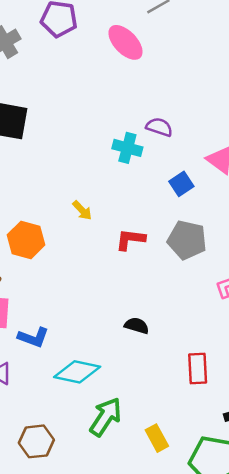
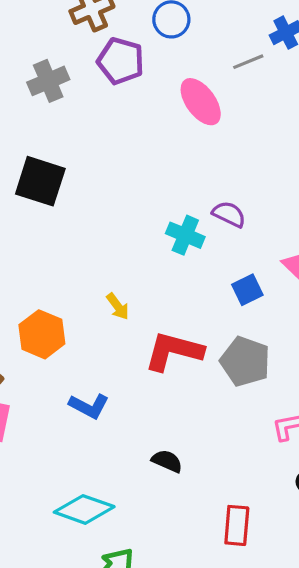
red L-shape: (130, 239) -> (174, 351), size x1.5
blue L-shape: (33, 337) -> (89, 406), moved

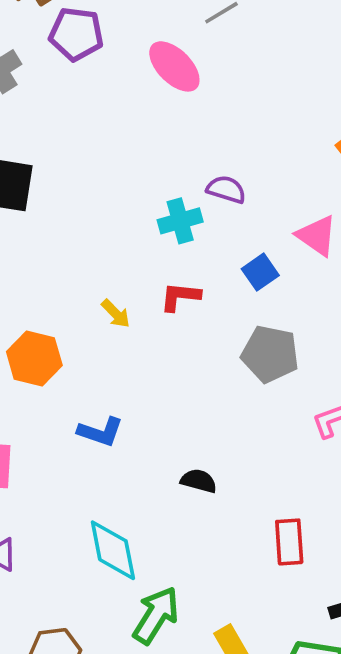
cyan cross: (185, 235) -> (180, 221), turned -30
red L-shape: (174, 351) -> (180, 297), moved, size x0.6
cyan diamond: (84, 509) -> (113, 550), turned 68

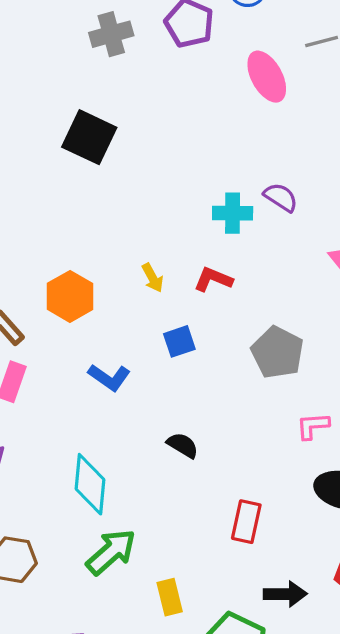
blue square: (260, 272) -> (179, 341), moved

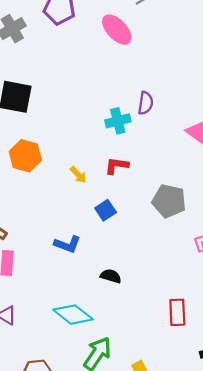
purple semicircle: (281, 197) -> (146, 103), turned 80
orange hexagon: (70, 296) -> (25, 156), moved
black semicircle: (183, 445) -> (111, 276), moved
cyan diamond: (90, 484) -> (73, 315), turned -42

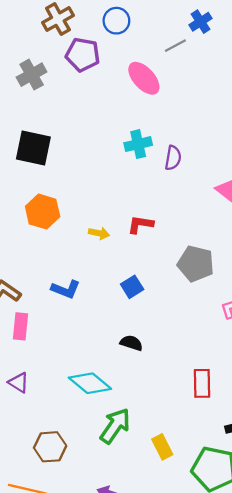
cyan cross: (118, 121) -> (138, 144), moved
yellow arrow: (78, 175) -> (99, 233), turned -36
blue square: (106, 210) -> (132, 287), moved
blue L-shape: (67, 244) -> (66, 289), moved

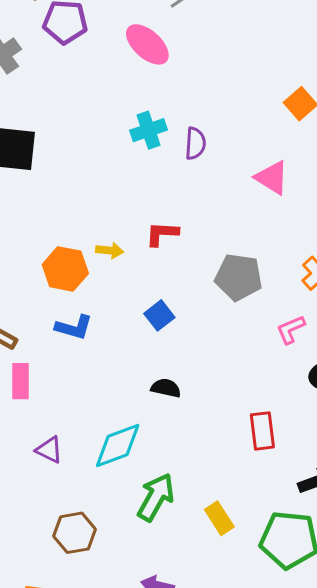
orange hexagon: (43, 212) -> (65, 269), moved
purple triangle: (19, 383) -> (49, 450), moved
cyan diamond: (90, 383) -> (118, 445), turned -54

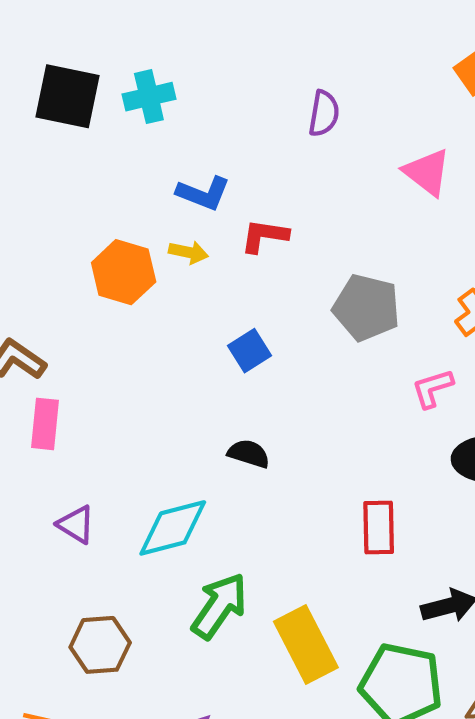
cyan cross: (149, 130) -> (149, 97), moved
blue L-shape: (74, 327) -> (203, 193), moved
yellow rectangle: (219, 518) -> (306, 644), size x1.6

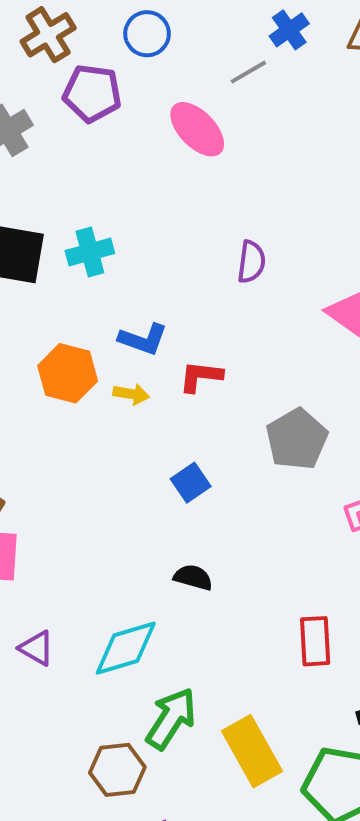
orange hexagon: (124, 272) -> (68, 373), moved
gray pentagon: (366, 308) -> (297, 439), turned 30
brown hexagon: (100, 645) -> (117, 770), moved

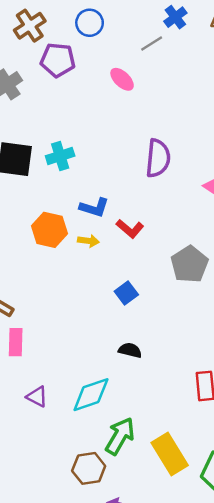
pink ellipse: (197, 129) -> (122, 79), size x0.7
purple semicircle: (251, 262) -> (158, 158), size x1.5
red L-shape: (201, 376) -> (130, 229), turned -144

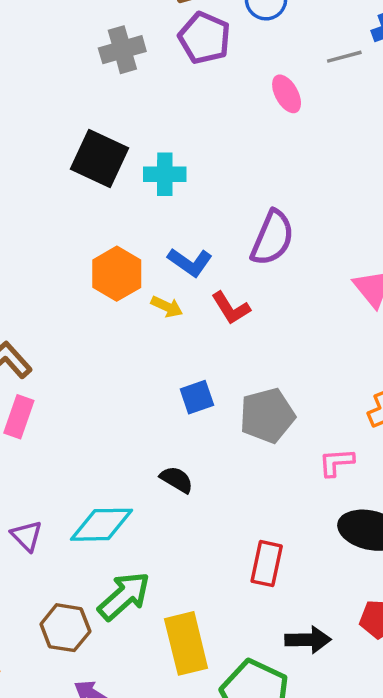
purple semicircle: (158, 158) -> (272, 238), moved
gray pentagon: (189, 264) -> (267, 416), moved
purple triangle: (37, 397) -> (27, 536), moved

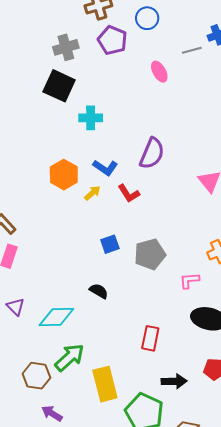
black square: (100, 158) -> (59, 86), moved
yellow arrow: (167, 307) -> (92, 193), turned -66
purple triangle: (27, 536) -> (16, 307), moved

